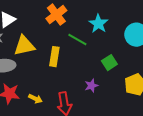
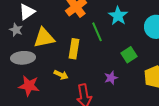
green line: (77, 40) -> (97, 32), turned 36
yellow arrow: (35, 99) -> (61, 75), moved

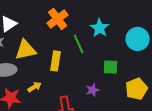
green square: (129, 55) -> (111, 67), turned 35
yellow arrow: (61, 75) -> (35, 87), moved, turned -56

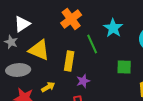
yellow triangle: (26, 50) -> (39, 50), turned 35
purple star: (93, 90) -> (83, 81), moved

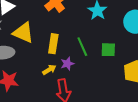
green line: (92, 44) -> (82, 47), moved
yellow arrow: (48, 87) -> (49, 70), moved

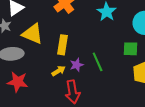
green line: (82, 47) -> (98, 62), moved
green square: (108, 50) -> (131, 49), moved

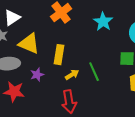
purple star: (77, 65) -> (37, 75), moved
yellow arrow: (59, 71) -> (72, 75), moved

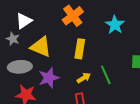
yellow rectangle: (59, 55) -> (80, 49), moved
purple star: (37, 75) -> (49, 78), size x1.5

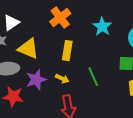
yellow arrow: (84, 78) -> (62, 79), moved, turned 56

